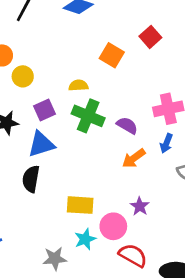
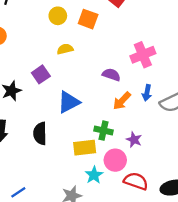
yellow circle: (23, 76) -> (58, 16), moved
green cross: (88, 116) -> (103, 131), moved, size x0.7
blue arrow: (166, 143) -> (147, 93), moved
blue triangle: (41, 144) -> (69, 102), moved

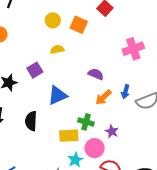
pink cross: (143, 55) -> (133, 49), moved

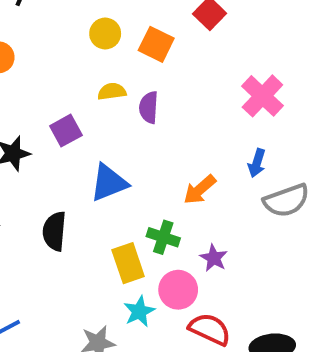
pink cross: (133, 49) -> (262, 96), turned -30
purple semicircle: (96, 74) -> (149, 107), moved, turned -112
blue arrow: (126, 92) -> (257, 163), moved
yellow rectangle: (69, 136) -> (128, 263), turned 72

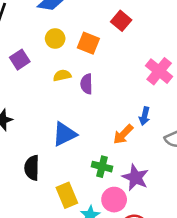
purple square: (66, 131) -> (20, 60), moved
blue arrow: (257, 163) -> (145, 116), moved
purple star: (214, 258) -> (135, 177), size x1.5
yellow rectangle: (128, 263) -> (67, 195), moved

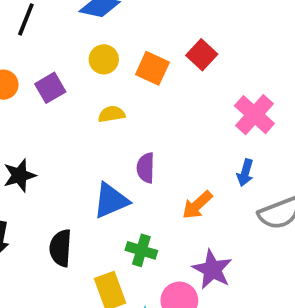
red square: (121, 21) -> (202, 55), moved
purple semicircle: (87, 84) -> (146, 168), moved
blue arrow: (145, 116) -> (245, 173), moved
green cross: (102, 167) -> (141, 250), moved

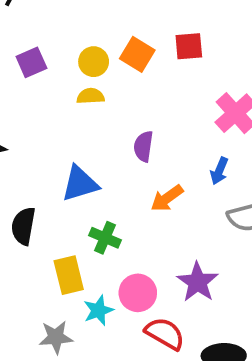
red square: (202, 55) -> (189, 46), turned 36
yellow circle: (104, 59) -> (94, 62), moved
purple semicircle: (146, 168) -> (143, 146), moved
purple star: (212, 269) -> (197, 282), moved

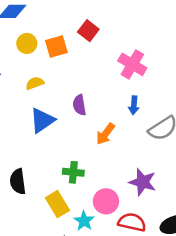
red square: (189, 46) -> (88, 31), turned -30
orange square: (137, 54) -> (56, 46), turned -30
yellow circle: (94, 62) -> (27, 43), moved
blue triangle: (80, 184) -> (42, 120), moved

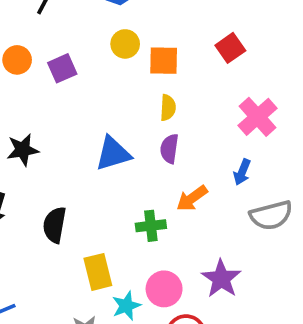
red square: (88, 31) -> (230, 48), moved
yellow semicircle: (35, 83) -> (168, 108), moved, turned 96
green cross: (73, 172) -> (151, 226), moved, turned -30

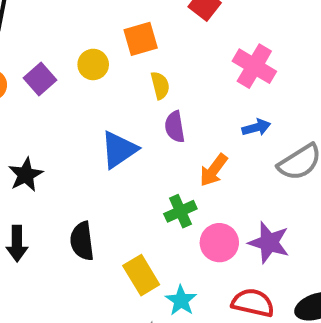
yellow circle: (125, 44) -> (93, 64), moved
blue arrow: (242, 172) -> (256, 127), turned -110
pink circle: (164, 289) -> (219, 243), moved

